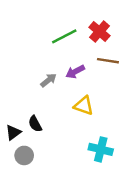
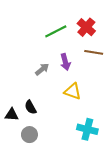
purple arrow: (75, 72) -> (65, 62), turned -77
black triangle: (13, 132) -> (12, 115), turned 40
gray circle: (24, 155) -> (29, 135), moved

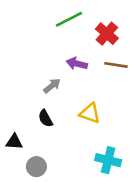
green line: (56, 31) -> (69, 19), moved
purple arrow: (65, 62) -> (77, 64), moved, turned 119
black semicircle: (31, 107) -> (46, 118), moved

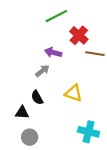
red cross: (107, 34) -> (79, 35), moved
purple arrow: (77, 64) -> (53, 52), moved
black triangle: (14, 142) -> (22, 113), moved

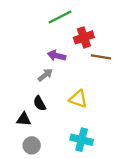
red cross: (79, 35) -> (84, 37), turned 30
cyan cross: (89, 132) -> (82, 140), moved

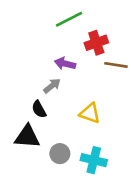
black semicircle: (40, 103) -> (39, 109), moved
black triangle: (24, 119) -> (27, 137), size x1.5
gray circle: (32, 145) -> (60, 154), moved

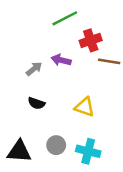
gray arrow: (52, 86) -> (34, 69), moved
black semicircle: (39, 109) -> (36, 103), turned -42
black triangle: (27, 137) -> (19, 151), moved

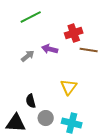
green line: (65, 18) -> (31, 17), moved
black semicircle: (36, 103) -> (31, 101), moved, turned 56
yellow triangle: (84, 107) -> (69, 87), turned 48

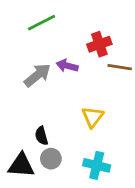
gray arrow: (28, 56) -> (37, 75), size x1.5
gray circle: (46, 118) -> (51, 159), moved

